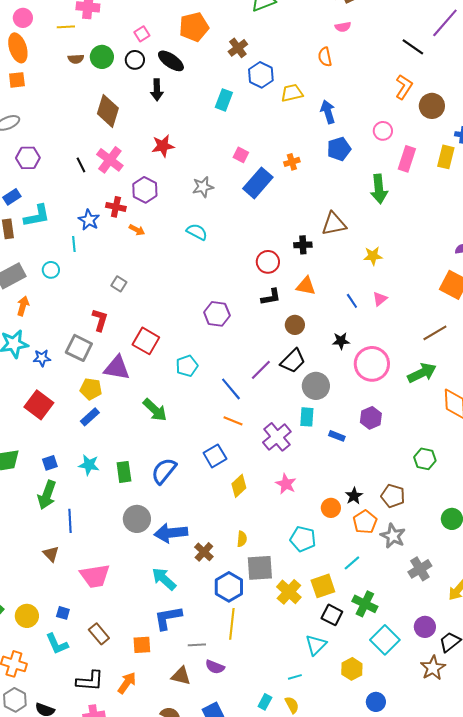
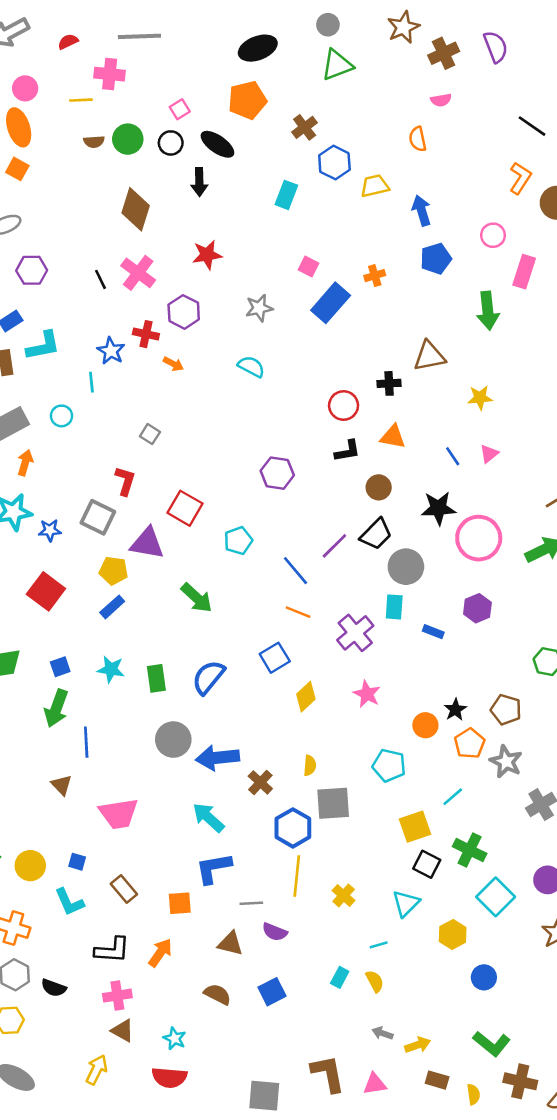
orange square: (17, 80) -> (17, 169), turned 36
black star: (341, 341) -> (438, 508), size x1.5
yellow cross: (289, 592) -> (344, 895), moved, size x0.7

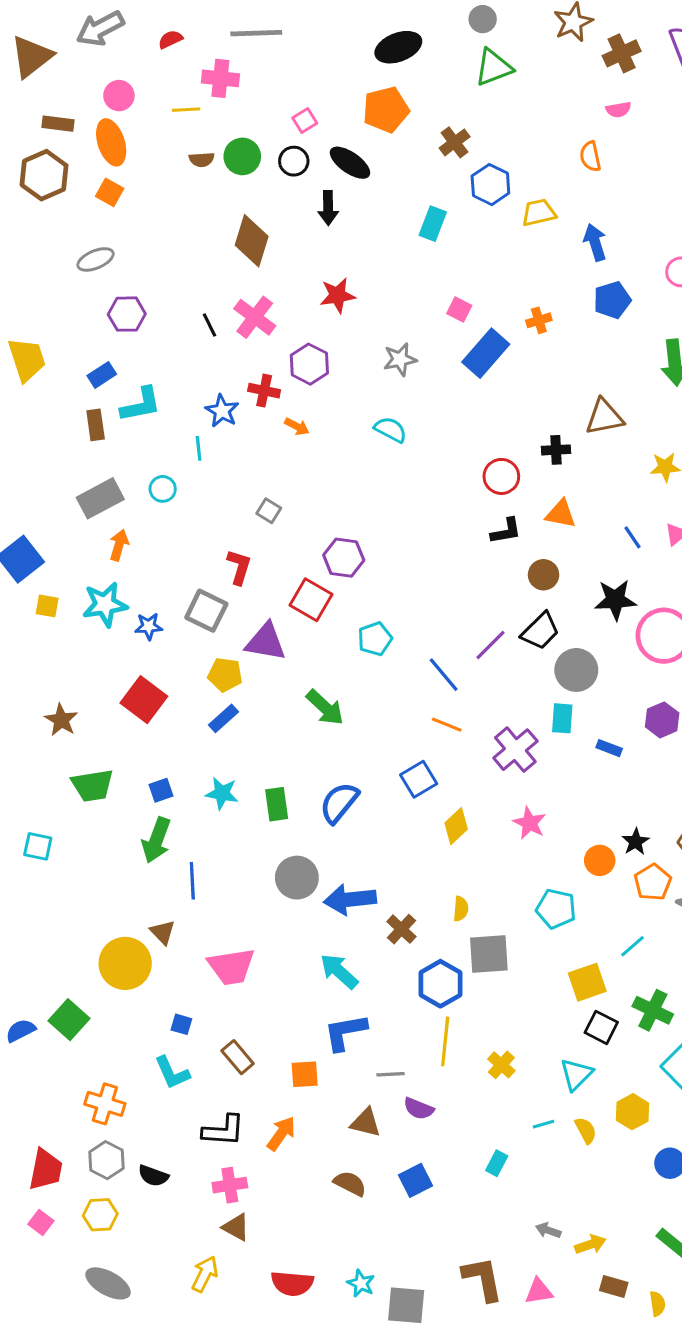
purple hexagon: (277, 473) -> (344, 558), moved
yellow circle: (30, 866) -> (125, 963), moved, size x1.4
yellow semicircle: (375, 981) -> (586, 1130), moved
cyan star: (175, 1038) -> (361, 1283), moved

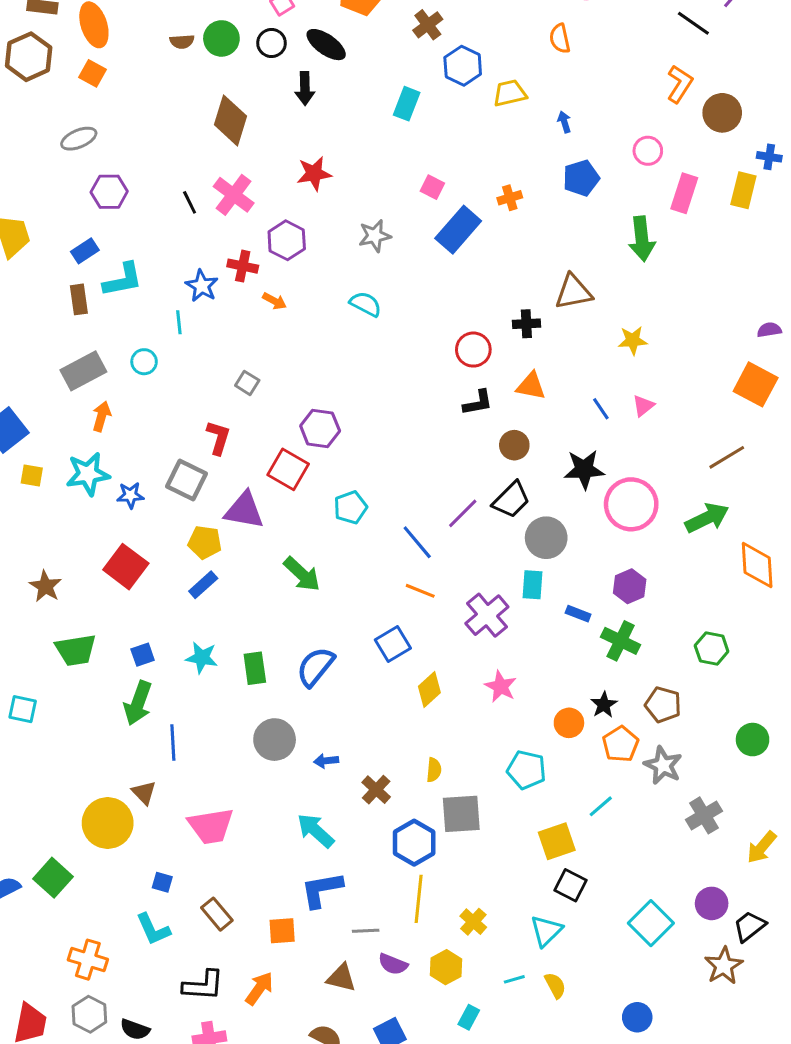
blue arrow: (595, 242) -> (564, 122), size x0.6
blue arrow: (350, 899) -> (326, 761), size x0.5
green cross: (653, 1010) -> (621, 641), moved
yellow hexagon: (632, 1112) -> (446, 967), moved

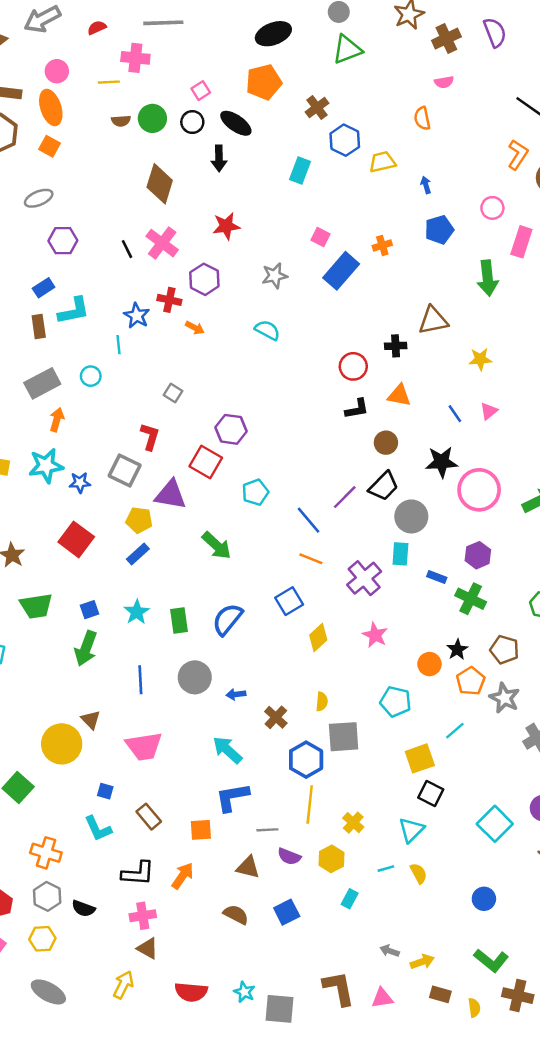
cyan star: (202, 658) -> (137, 612), turned 30
blue line: (173, 743) -> (140, 680), moved

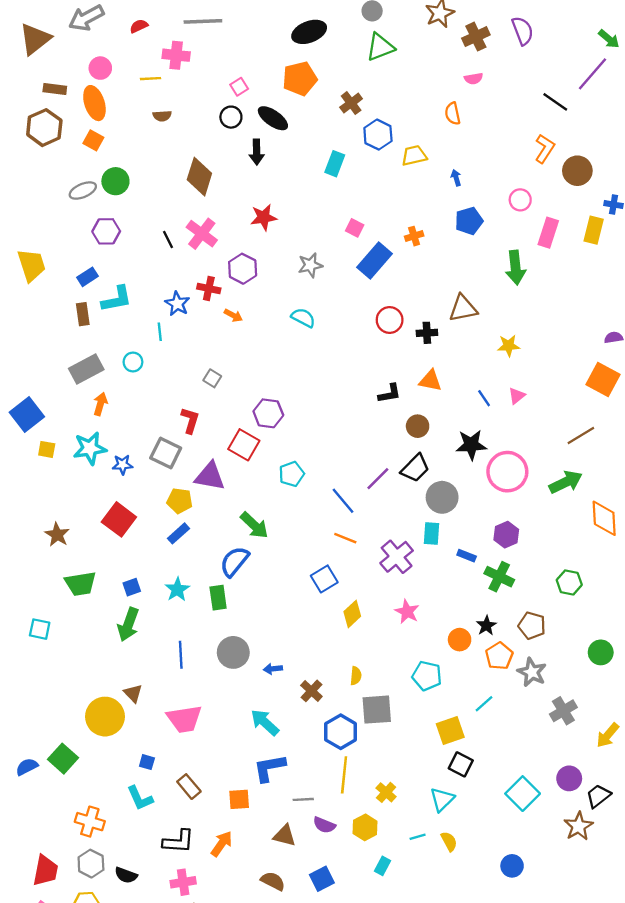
green circle: (152, 118) -> (115, 181), moved
red circle: (353, 366) -> (390, 320), moved
blue semicircle: (227, 619) -> (234, 561), moved

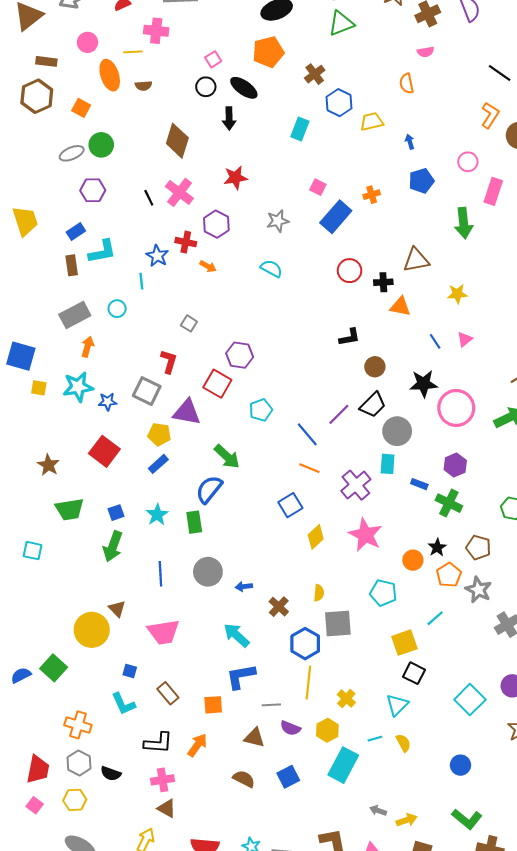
orange ellipse: (94, 103) -> (110, 75), moved
orange triangle: (430, 381) -> (400, 307), moved
blue square: (27, 414) -> (21, 356), turned -36
pink star: (407, 612) -> (365, 535), size x1.5
cyan rectangle: (383, 866) -> (343, 765), size x2.0

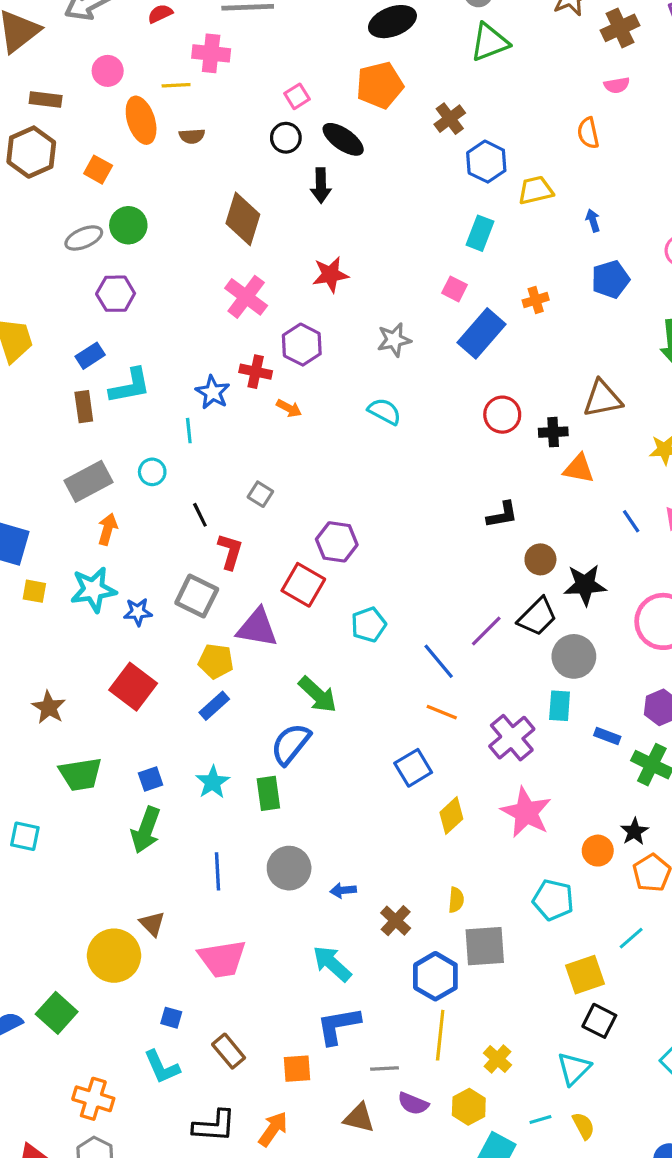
cyan rectangle: (300, 129) -> (480, 233), moved
black line: (149, 198) -> (200, 515), moved
black star: (423, 384) -> (585, 585), moved

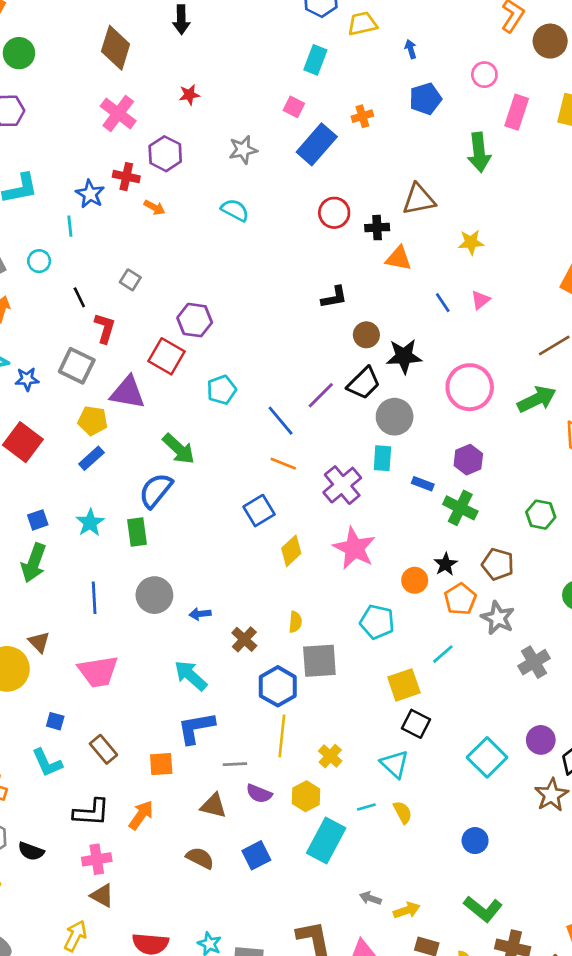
red star: (330, 275) -> (189, 95), size x0.7
cyan triangle: (574, 1069) -> (395, 764), turned -32

